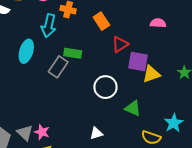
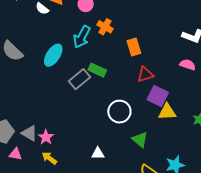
gray triangle: (25, 133) -> (29, 133), turned -30

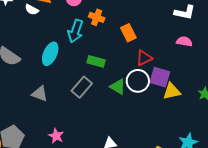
gray rectangle: (79, 79) -> (82, 87), moved
white circle: (119, 112) -> (138, 81), moved
gray triangle: (29, 133) -> (40, 94), moved
green triangle: (140, 140) -> (118, 87), moved

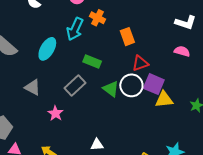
pink star: (56, 136) -> (55, 113), moved

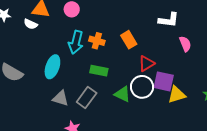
orange cross: (97, 18) -> (97, 41), moved
white L-shape: (186, 23) -> (169, 20), moved
pink semicircle: (182, 51) -> (185, 44), turned 63
gray triangle: (32, 87) -> (61, 98), moved

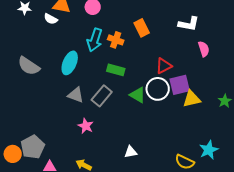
orange rectangle: (129, 40) -> (142, 28), moved
purple square: (164, 81) -> (180, 85), turned -30

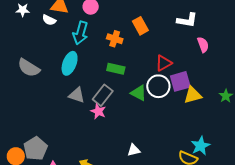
cyan arrow: (95, 40) -> (81, 33), moved
pink star: (86, 126) -> (98, 111), moved
cyan star: (209, 150) -> (201, 146), moved

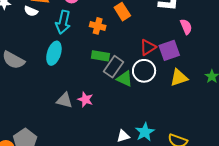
purple square: (180, 81) -> (169, 50), moved
gray triangle: (77, 95) -> (64, 100), moved
gray rectangle: (103, 95) -> (113, 67), moved
cyan star: (201, 146) -> (145, 132), moved

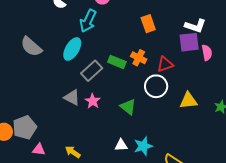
orange cross: (98, 26) -> (139, 58), moved
purple square: (169, 50) -> (189, 42), moved
gray rectangle: (113, 67) -> (92, 71), moved
green triangle: (125, 79) -> (128, 107), moved

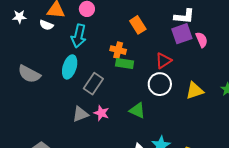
orange cross: (139, 58) -> (118, 50), moved
green rectangle: (117, 62) -> (125, 63), moved
gray triangle: (72, 97) -> (80, 114), turned -36

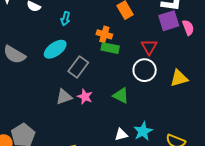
cyan arrow: (79, 36) -> (65, 19), size x0.6
red triangle: (163, 61) -> (149, 47), turned -30
cyan ellipse: (70, 67) -> (55, 49), turned 35

